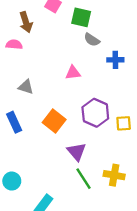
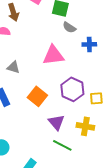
pink triangle: (73, 73) -> (53, 55), size x1.6
yellow cross: (114, 175) -> (85, 126), moved
green line: (84, 179) -> (62, 145), turned -30

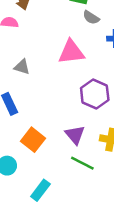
orange square: (37, 96) -> (33, 140), moved

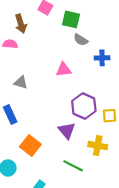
pink triangle: (71, 52) -> (64, 70), size x0.7
purple triangle: (75, 135) -> (67, 131), moved

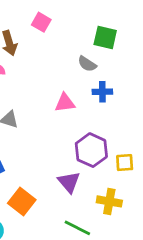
green square: (71, 19) -> (105, 38), moved
blue cross: (102, 58) -> (102, 92), moved

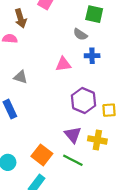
purple triangle: (69, 182) -> (73, 135), moved
orange square: (22, 201) -> (42, 155), moved

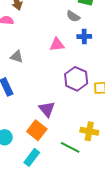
purple triangle: (73, 135) -> (47, 109), moved
yellow cross: (97, 140) -> (89, 131), moved
green line: (73, 160) -> (70, 147), moved

